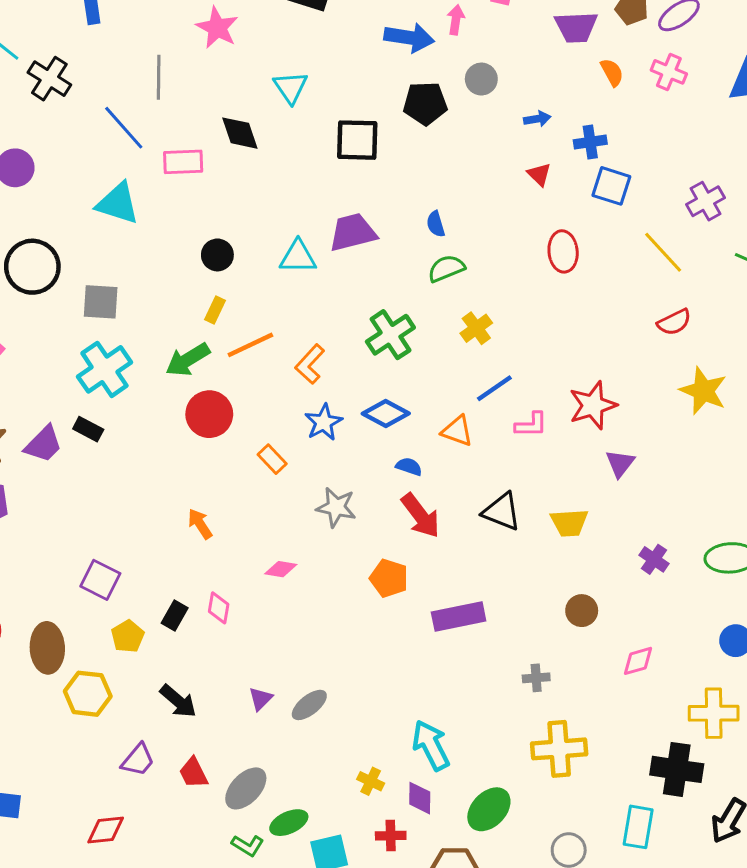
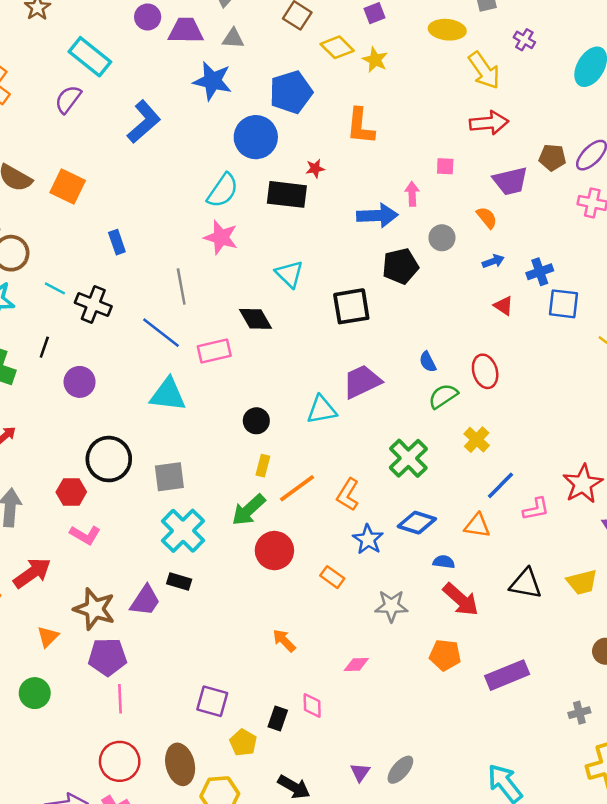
orange semicircle: (612, 72) -> (487, 218), moved
red ellipse: (563, 251) -> (485, 371), moved

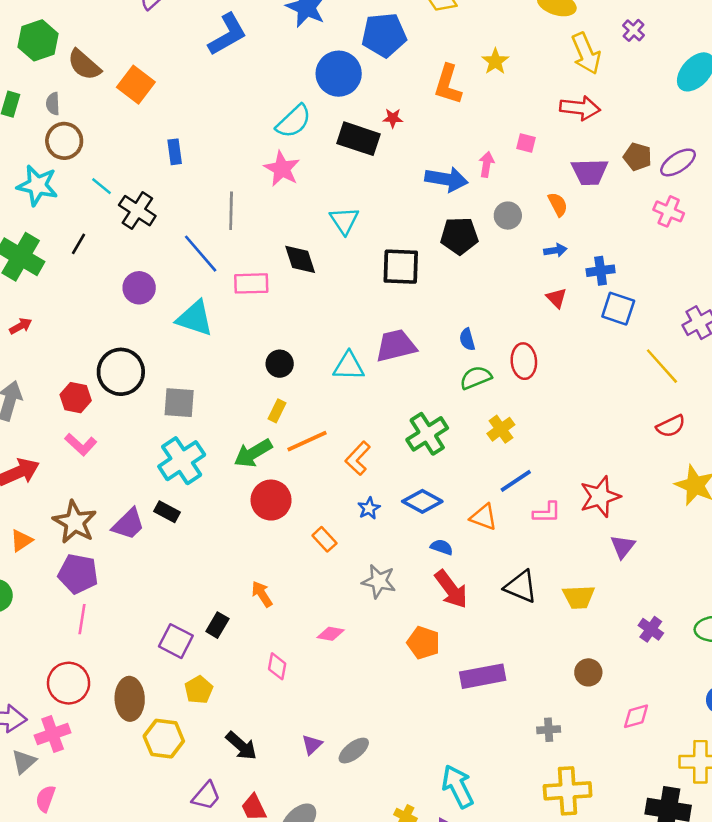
yellow star: (375, 60) -> (495, 61), moved
purple circle: (80, 382) -> (139, 288), moved
blue star: (368, 539) -> (369, 508), size x0.7
black rectangle: (278, 718) -> (217, 625), moved

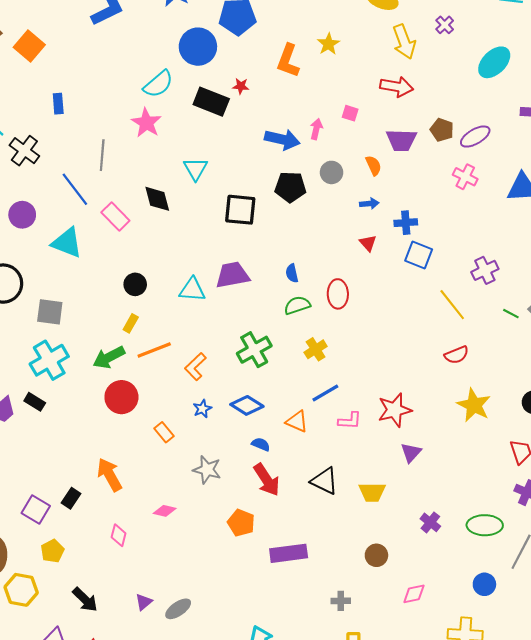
pink rectangle: (251, 283) -> (115, 217), turned 44
orange arrow: (262, 594) -> (109, 475), size x1.5

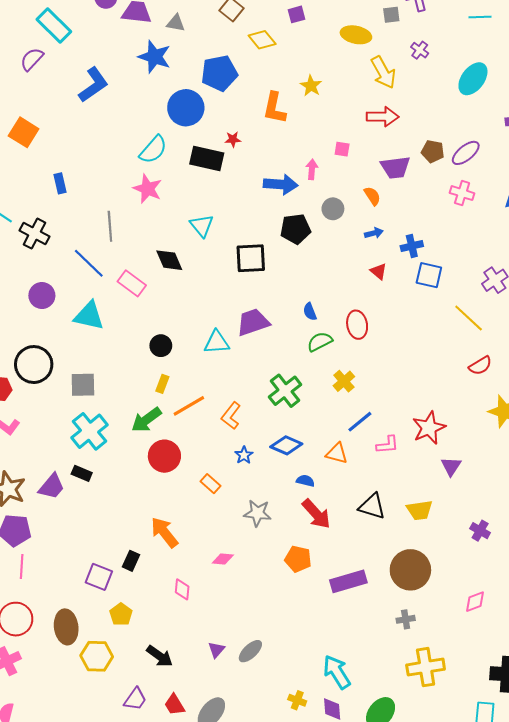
brown circle: (376, 555) -> (410, 570), moved, size x1.8

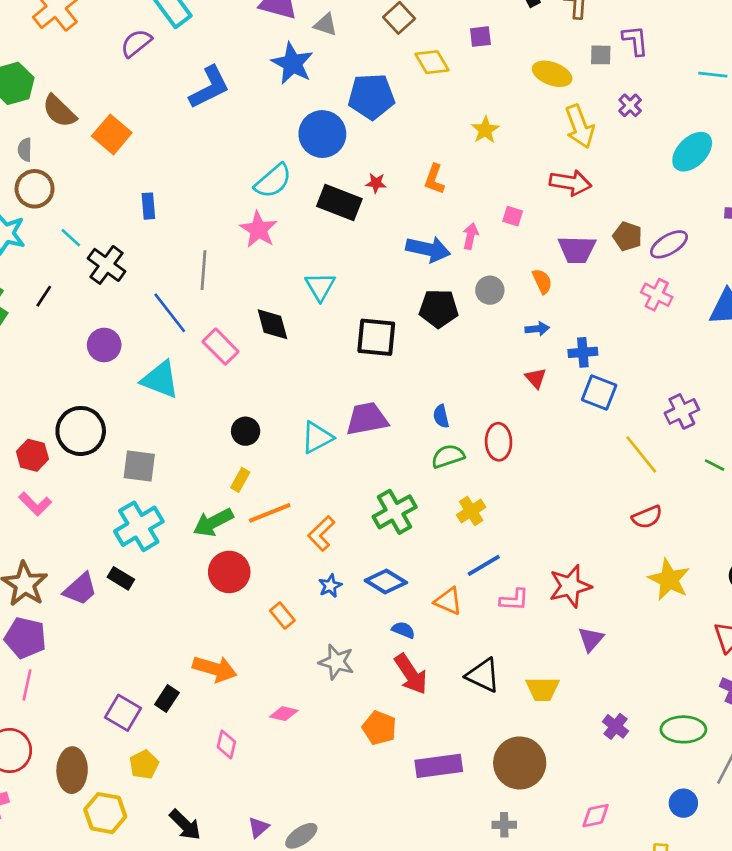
orange L-shape: (275, 108) -> (434, 179), moved, size x0.7
cyan triangle: (217, 342) -> (317, 437), turned -32
orange arrow: (164, 532) -> (215, 669), turned 136

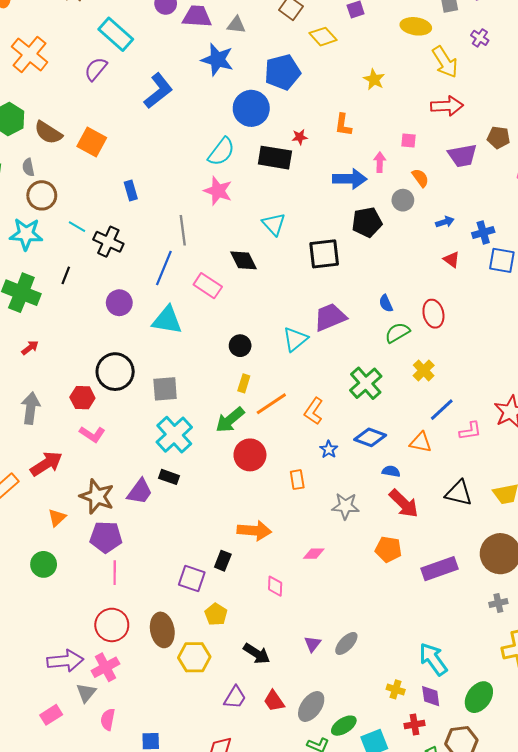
orange semicircle: (542, 281) -> (420, 178), moved
blue line: (170, 313) -> (164, 268), turned 72
orange rectangle: (282, 616) -> (297, 480), turned 42

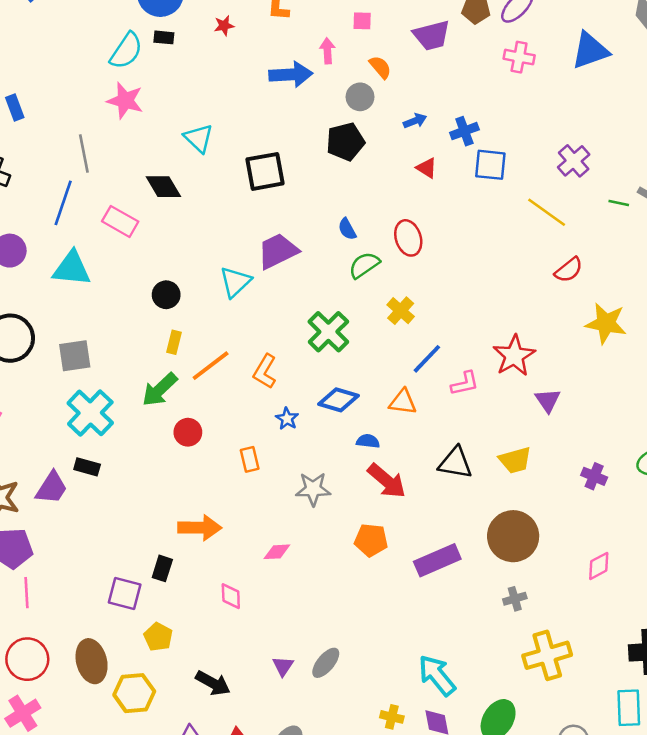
black rectangle: (275, 158) -> (164, 37), moved, size x0.5
black pentagon: (367, 222) -> (345, 142), moved
red circle: (250, 455) -> (188, 432), size x0.7

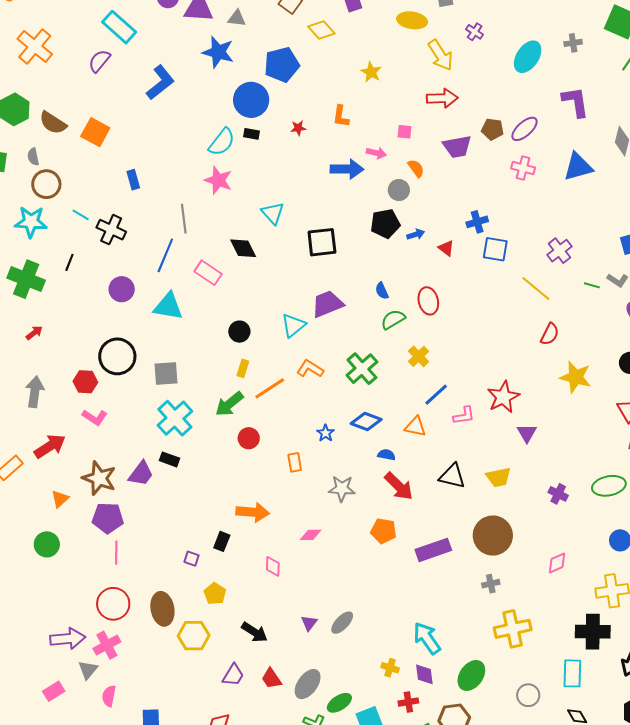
pink arrow: (327, 51) -> (376, 153), turned 102
blue arrow: (415, 121) -> (416, 234), moved
red semicircle: (569, 270) -> (550, 334), turned -30
orange L-shape: (265, 371) -> (310, 369), moved, turned 88
purple square: (125, 593) -> (191, 559), size x0.6

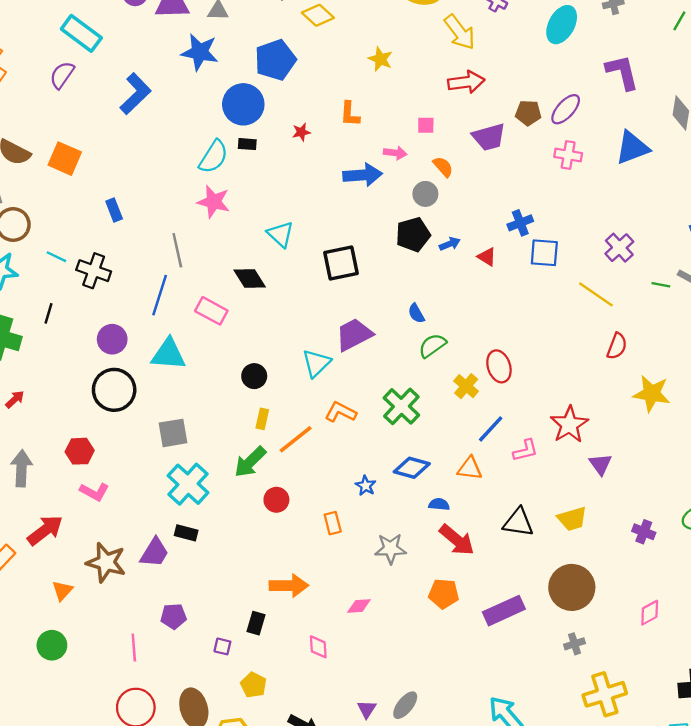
red ellipse: (428, 301) -> (499, 366), moved
black circle: (117, 356) -> (114, 390), moved
purple pentagon: (108, 518) -> (173, 616), moved, size x0.7

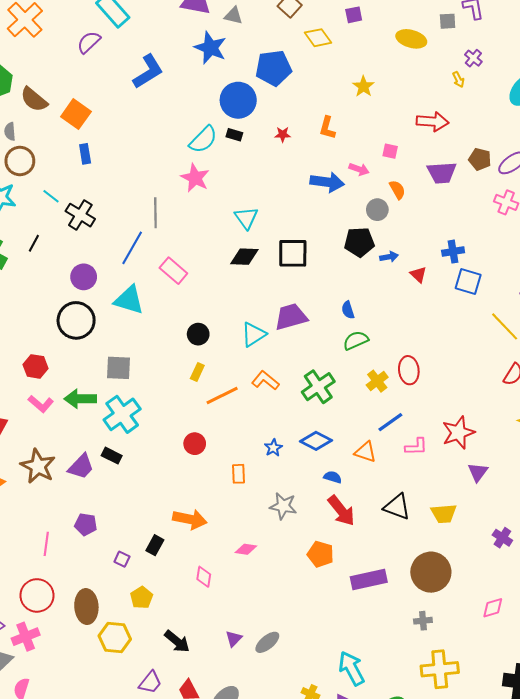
yellow arrow: (460, 32) -> (458, 80), moved, size x0.5
blue rectangle: (114, 210) -> (85, 154), moved
black diamond: (250, 279) -> (244, 257), moved, turned -68
green arrow: (250, 462) -> (80, 399), moved, turned 32

